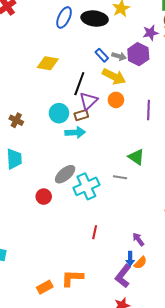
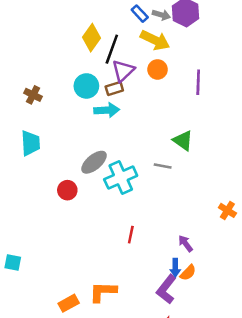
yellow diamond: (48, 63) -> (91, 38), moved, turned -65

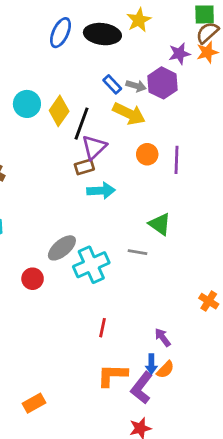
orange circle: (158, 69) -> (147, 154), moved
cyan circle: (86, 86) -> (27, 104), moved
cyan arrow: (107, 110) -> (101, 191), moved
orange L-shape: (103, 292) -> (112, 375), moved

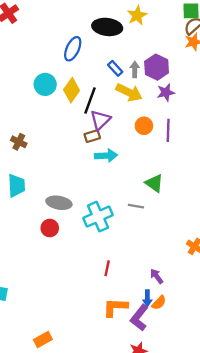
blue ellipse: (61, 33) -> (73, 49), moved
purple star: (179, 54) -> (166, 92), moved
gray arrow: (136, 86) -> (135, 69), turned -105
gray ellipse: (62, 248) -> (59, 203), moved, turned 50
orange rectangle: (34, 403) -> (43, 339), moved

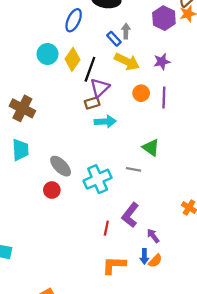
purple hexagon: (157, 67) -> (164, 18), moved
gray arrow: (135, 69) -> (126, 31), moved
brown cross: (19, 142) -> (22, 108), size x1.6
gray ellipse: (59, 203) -> (61, 166), turned 35
purple L-shape: (139, 318) -> (130, 215), moved

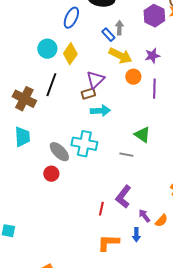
black line: (90, 69) -> (51, 85), moved
orange circle: (141, 93) -> (133, 77), moved
cyan cross: (98, 179) -> (84, 144), moved, turned 35
orange semicircle: (155, 261) -> (161, 221), moved

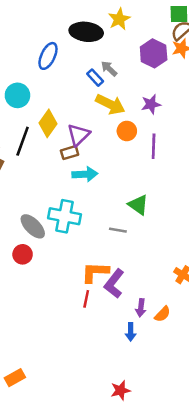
gray arrow: (119, 28) -> (109, 69), turned -48
yellow diamond: (70, 54) -> (48, 123), moved
purple arrow: (144, 216) -> (141, 308), turned -136
orange L-shape: (108, 243) -> (95, 272), moved

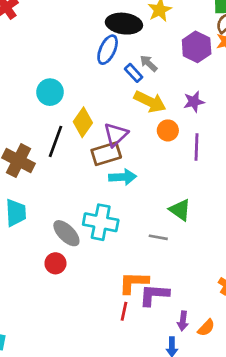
blue ellipse: (48, 56) -> (108, 50), moved
brown rectangle: (70, 153) -> (106, 154), size x1.5
purple L-shape: (114, 284) -> (154, 295), turned 56

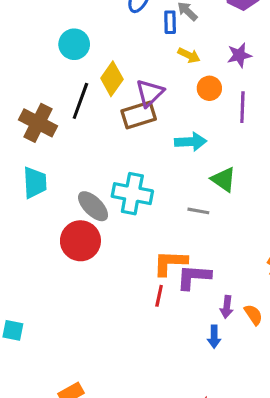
blue rectangle: (134, 73) -> (170, 22), turned 42
yellow arrow: (150, 102) -> (189, 55), size x0.6
cyan arrow: (123, 177) -> (191, 142), moved
red circle: (55, 263) -> (80, 241), size x1.6
orange semicircle: (206, 328) -> (253, 315), turned -78

